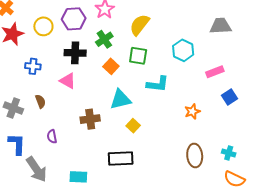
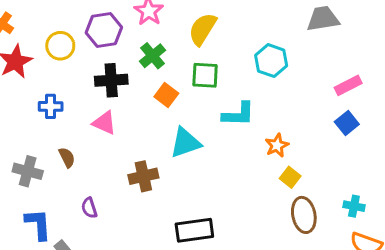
pink rectangle: (215, 72) -> (348, 85), moved
orange star: (192, 111) -> (277, 145), moved
yellow square: (133, 126) -> (290, 177), moved

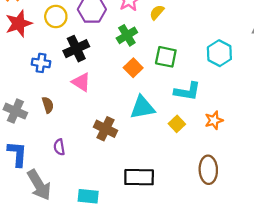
yellow semicircle: (203, 29) -> (157, 12), moved, size x0.6
black cross: (111, 80) -> (76, 49), moved, turned -30
brown cross: (143, 176) -> (105, 129), turned 30
yellow square: (290, 177) -> (177, 124), moved
brown ellipse: (304, 215) -> (208, 170), moved

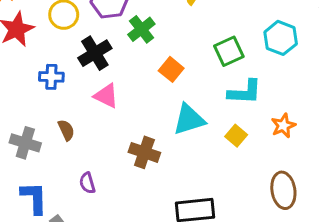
green cross: (127, 35) -> (141, 29), moved
green square: (166, 57) -> (229, 51), moved, turned -30

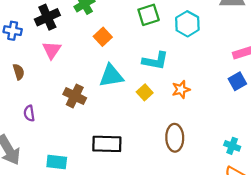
green square: (229, 51) -> (149, 15), moved
pink triangle: (106, 96) -> (52, 50), turned 30

